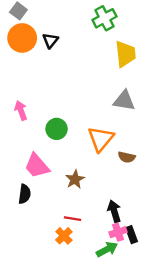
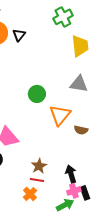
green circle: (57, 129) -> (37, 94), moved
brown star: (75, 179) -> (39, 166), moved

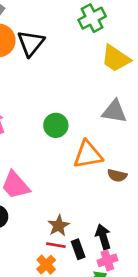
black triangle: (19, 35) -> (31, 43), size x1.5
yellow trapezoid: (80, 46) -> (116, 58), turned 130
orange triangle: (60, 115) -> (88, 155), turned 40
black rectangle: (85, 193) -> (78, 249), moved

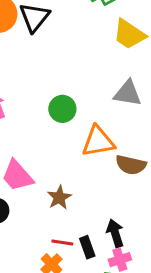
brown semicircle: (117, 175) -> (131, 165), size x1.4
brown star: (59, 226) -> (59, 197), moved

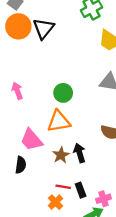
orange triangle: (98, 142) -> (59, 121), moved
black arrow: (115, 233) -> (79, 153), moved

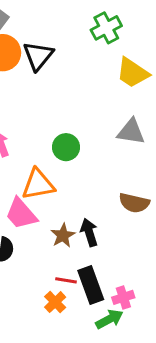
orange triangle: (59, 121) -> (38, 184), moved
black rectangle: (81, 190) -> (91, 285), size x1.6

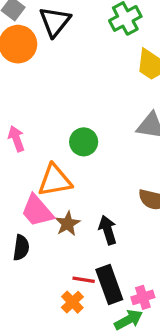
black triangle: (38, 56) -> (55, 22), moved
brown star: (63, 235) -> (68, 224), moved

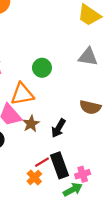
black arrow: (108, 230) -> (58, 128), turned -132
red line: (84, 280) -> (42, 162), turned -40

